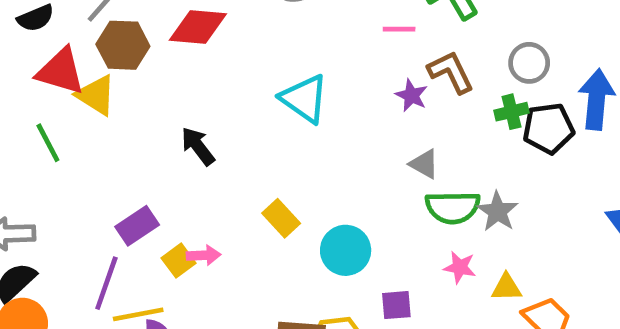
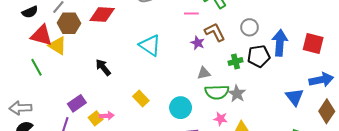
green cross: (511, 112) -> (236, 61), moved
gray triangle: (424, 164) -> (204, 73), turned -40
cyan circle: (346, 250) -> (181, 108), moved

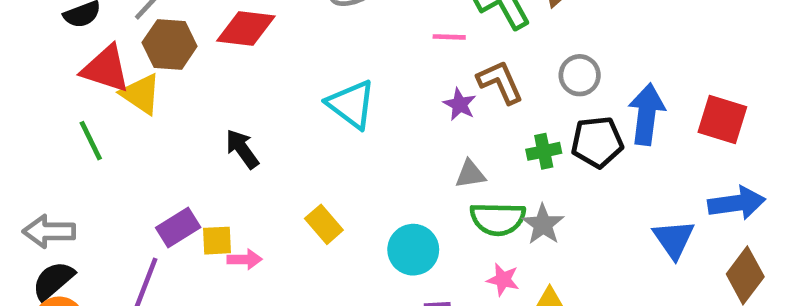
yellow square: (96, 118) -> (217, 241), moved, turned 32

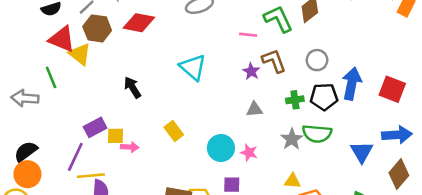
green semicircle: (498, 219) -> (317, 134), moved
gray arrow: (49, 231) -> (25, 98), moved
pink star: (503, 280) -> (249, 153), moved

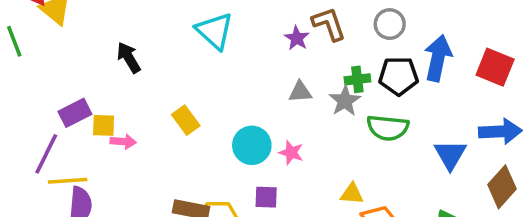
gray star: (292, 139) -> (345, 101), moved

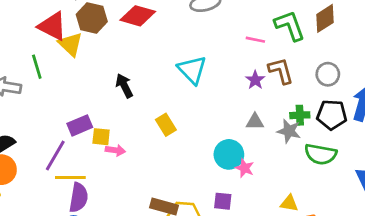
gray star: (345, 101) -> (289, 131), turned -30
yellow rectangle: (186, 120) -> (166, 125), moved
cyan circle: (252, 145) -> (229, 154), moved

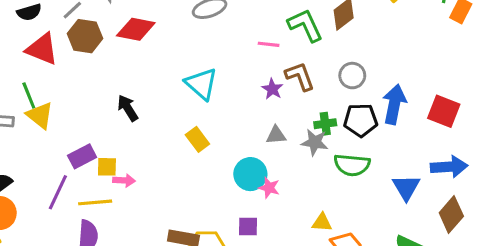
yellow triangle: (70, 44) -> (40, 115), moved
yellow rectangle: (166, 125) -> (197, 139), moved
yellow line: (70, 177) -> (95, 202), moved

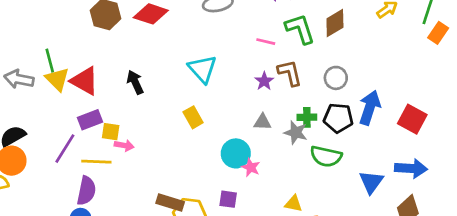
red triangle: (42, 49) -> (85, 81), moved

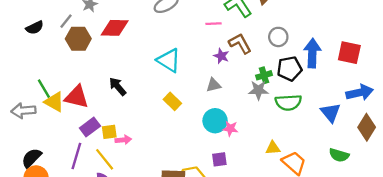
gray triangle: (262, 122) -> (214, 85), moved
yellow line: (96, 162) -> (105, 159), turned 65

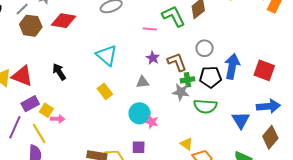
brown L-shape: (240, 43) -> (177, 62), moved
yellow square: (109, 132) -> (46, 110), turned 32
yellow triangle: (273, 148) -> (187, 144), turned 32

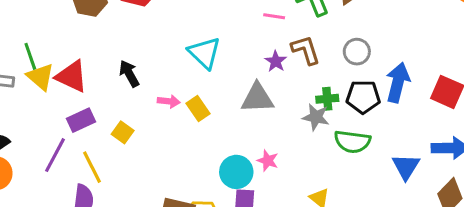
brown L-shape: (177, 62) -> (306, 50), moved
gray triangle: (143, 82) -> (257, 98), size x1.6
yellow square: (46, 110) -> (123, 132), moved
cyan circle: (140, 113) -> (236, 172), moved
pink arrow: (58, 119) -> (169, 101), moved

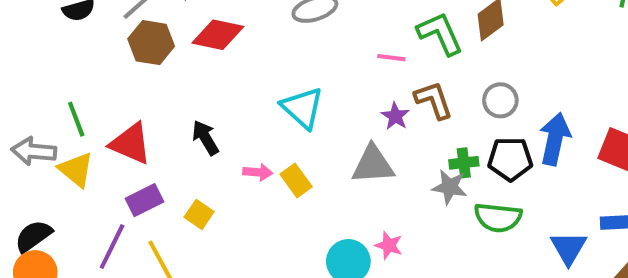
yellow triangle: (41, 77) -> (76, 170), moved

